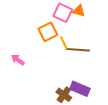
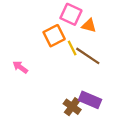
orange triangle: (79, 11) -> (89, 26), moved
brown line: (78, 50) -> (88, 56), turned 30

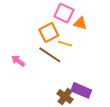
yellow line: (72, 48) -> (65, 44), turned -48
brown line: (88, 56) -> (50, 55), moved

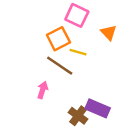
orange triangle: (80, 23) -> (109, 33), moved, turned 32
pink arrow: (18, 61) -> (43, 90), moved, turned 72

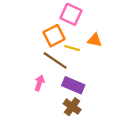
orange triangle: (109, 33) -> (95, 40), moved, turned -35
purple rectangle: (98, 108) -> (73, 85), moved

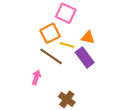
purple rectangle: (73, 85) -> (85, 57), moved, turned 30

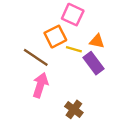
brown line: (51, 56) -> (36, 57), moved
pink arrow: (36, 77) -> (40, 85), size x1.5

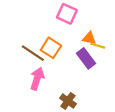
orange square: (55, 37) -> (51, 48), moved, turned -30
yellow line: (74, 49) -> (98, 46), moved

